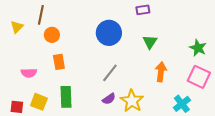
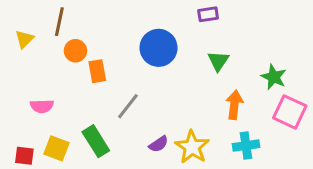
green star: (198, 48) -> (274, 77), moved
orange rectangle: (59, 62) -> (97, 71), moved
gray line: (110, 73) -> (128, 106), moved
green rectangle: (66, 97) -> (96, 141), turned -30
cyan cross: (182, 104) -> (246, 146), moved, turned 30

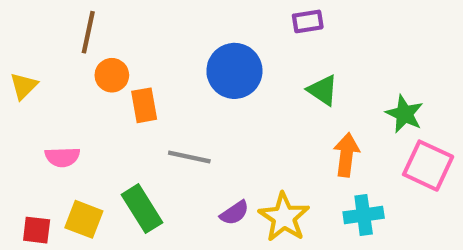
yellow triangle: (24, 39) -> (24, 86), moved
green triangle: (218, 61) -> (323, 90), turned -30
gray line: (128, 106) -> (189, 157), turned 64

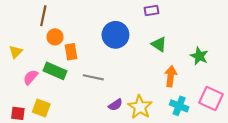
yellow triangle: (24, 86) -> (16, 52), moved
pink semicircle: (62, 157) -> (31, 77), turned 133
pink square: (428, 166) -> (211, 98), moved
green rectangle: (142, 209) -> (55, 71), moved, turned -35
cyan cross: (364, 215) -> (179, 106), turned 30

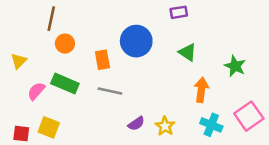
orange rectangle: (71, 52) -> (102, 60), moved
pink square: (211, 98) -> (249, 116), turned 30
yellow star: (140, 107) -> (165, 126), size x0.7

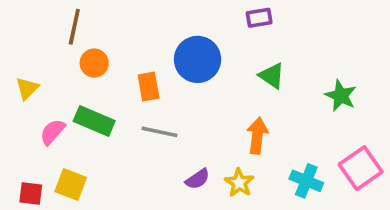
orange arrow: (201, 90) -> (257, 136), moved

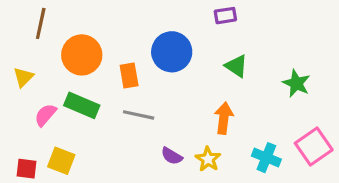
brown line: (74, 27) -> (41, 23), moved
orange circle: (94, 63) -> (82, 55), size x1.6
purple semicircle: (198, 179) -> (172, 156), turned 65

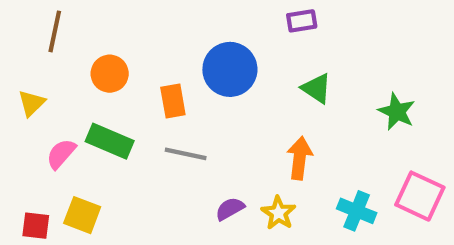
orange circle: (82, 55) -> (110, 74), size x0.7
pink square: (314, 146) -> (420, 196), turned -30
purple semicircle: (172, 156) -> (230, 209), turned 120

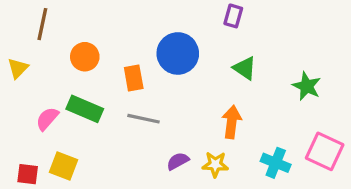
purple rectangle: (302, 21) -> (233, 16), turned -65
yellow triangle: (32, 103) -> (18, 68), moved
yellow star: (278, 213) -> (215, 164), turned -30

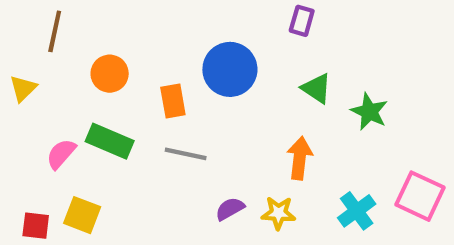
green star: (307, 86) -> (369, 112), moved
cyan cross: (276, 163) -> (357, 211), turned 32

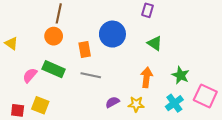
brown line: (55, 31) -> (59, 13), moved
yellow triangle: (23, 88) -> (11, 43), turned -40
green star: (369, 112) -> (181, 75), moved

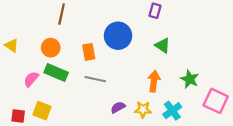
orange circle: (54, 36) -> (51, 48), moved
cyan cross: (174, 103) -> (172, 111), moved

